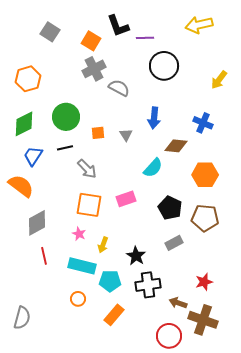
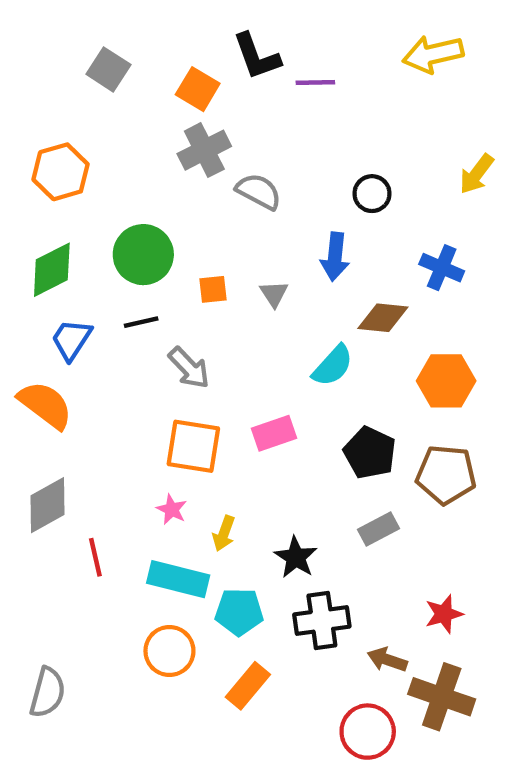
black circle: (164, 66) -> (372, 194), moved, size x0.6
gray diamond: (37, 223) -> (47, 505), moved
orange circle: (78, 299) -> (169, 651), size x1.5

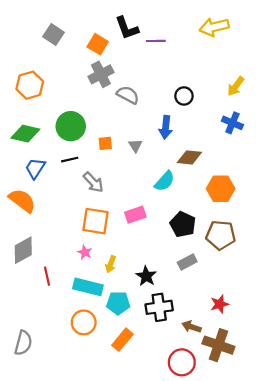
blue cross: (442, 268) -> (232, 123), moved
green diamond: (52, 270) -> (25, 134), turned 40

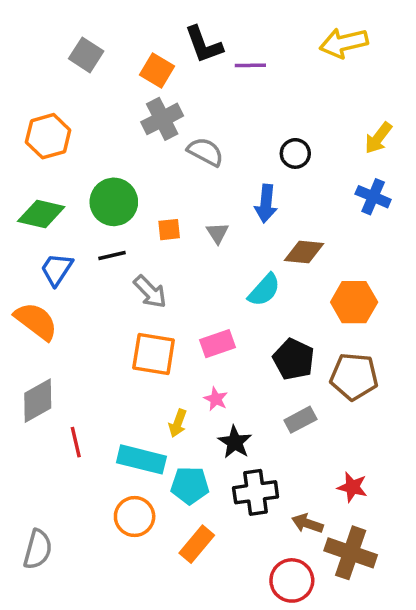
pink star: (85, 252) -> (216, 399), moved
red star: (220, 304) -> (352, 487), turned 30

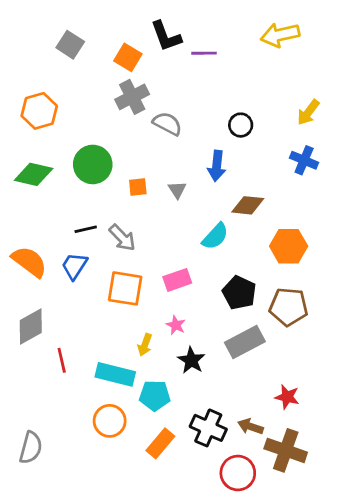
black line: (112, 255) -> (86, 229), moved
blue trapezoid: (57, 269) -> (74, 266), moved
gray rectangle: (300, 420) -> (245, 342), size x1.5
black cross: (256, 492) -> (208, 428), moved, turned 32

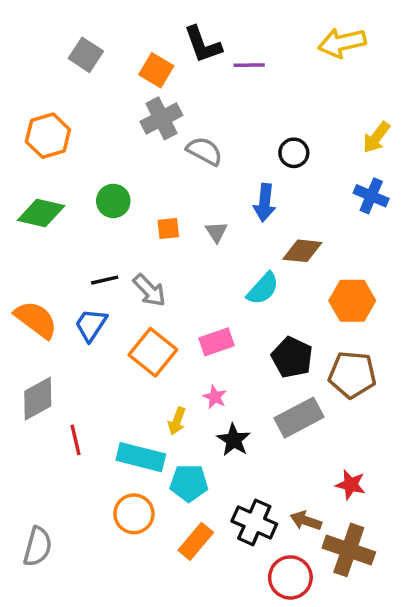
green circle: (93, 164) -> (113, 201), size x0.7
orange square: (125, 288) -> (153, 352), turned 30

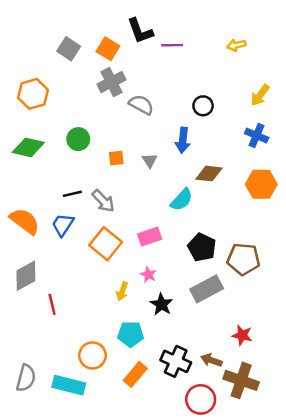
yellow arrow: (342, 43) -> (236, 45), moved, size x0.6
gray square: (86, 55) -> (69, 49), moved
orange hexagon: (352, 301) -> (261, 184), moved
cyan rectangle: (141, 457) -> (69, 385), moved

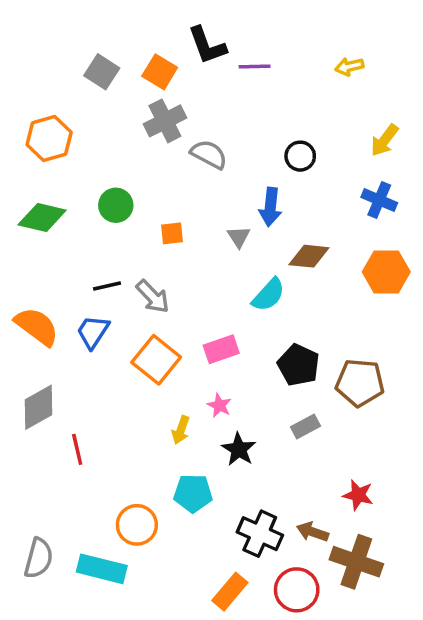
gray triangle: (150, 160) -> (239, 237), moved
gray rectangle: (207, 289) -> (305, 427), size x0.6
orange rectangle: (135, 374) -> (230, 592), moved

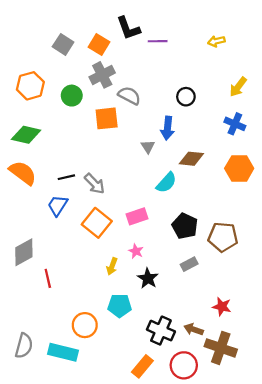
green circle: (116, 205) -> (72, 96), moved
orange square: (172, 233) -> (107, 118), moved, size x1.6
orange semicircle: (37, 326) -> (23, 173), moved

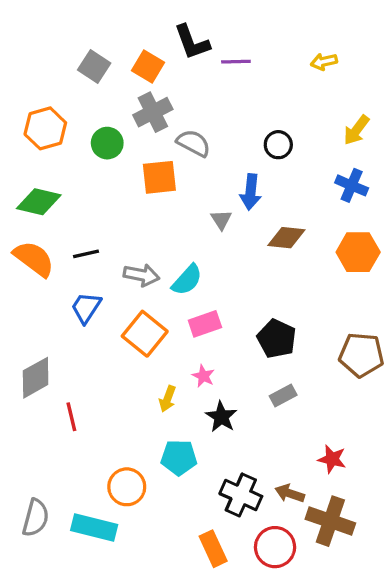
black line: (66, 177) -> (86, 254), moved
cyan semicircle: (166, 183) -> (187, 280), moved
gray arrow: (95, 184) -> (141, 275), turned -35
brown pentagon: (223, 237) -> (361, 355), moved
orange rectangle: (142, 366) -> (213, 549), turned -65

